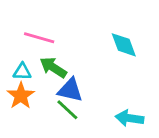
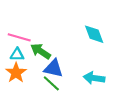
pink line: (39, 38) -> (19, 37), moved
cyan arrow: (129, 118) -> (94, 78), moved

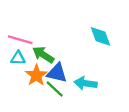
orange star: (16, 73) -> (36, 75), moved
cyan arrow: (94, 78) -> (86, 83), moved

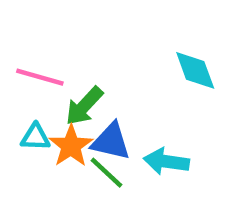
green arrow: (43, 55) -> (84, 106), turned -80
cyan triangle: (18, 58) -> (35, 137), moved

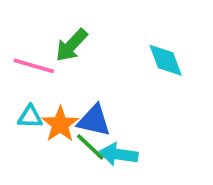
green arrow: (84, 106) -> (71, 45), moved
cyan arrow: (166, 161) -> (119, 154), moved

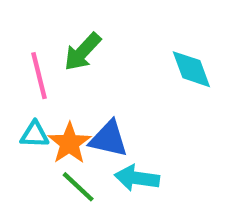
pink line: (34, 66) -> (39, 76), turned 60
green line: (90, 147) -> (78, 187), moved

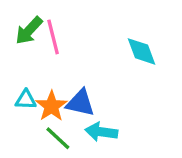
green arrow: (82, 52) -> (29, 31), moved
pink line: (39, 76) -> (53, 37), moved

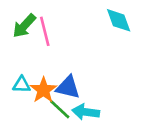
cyan diamond: (141, 51) -> (119, 20), moved
green line: (58, 138) -> (60, 109), moved

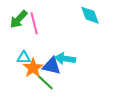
cyan triangle: (22, 85) -> (24, 58), moved
cyan arrow: (86, 112) -> (65, 59), moved

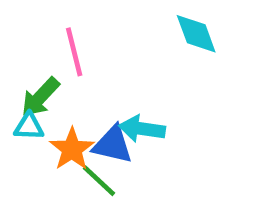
green arrow: (19, 19) -> (40, 97), moved
cyan triangle: (24, 58) -> (29, 127), moved

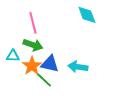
green arrow: (40, 97) -> (33, 45), moved, turned -114
cyan arrow: (142, 129) -> (78, 67), moved

